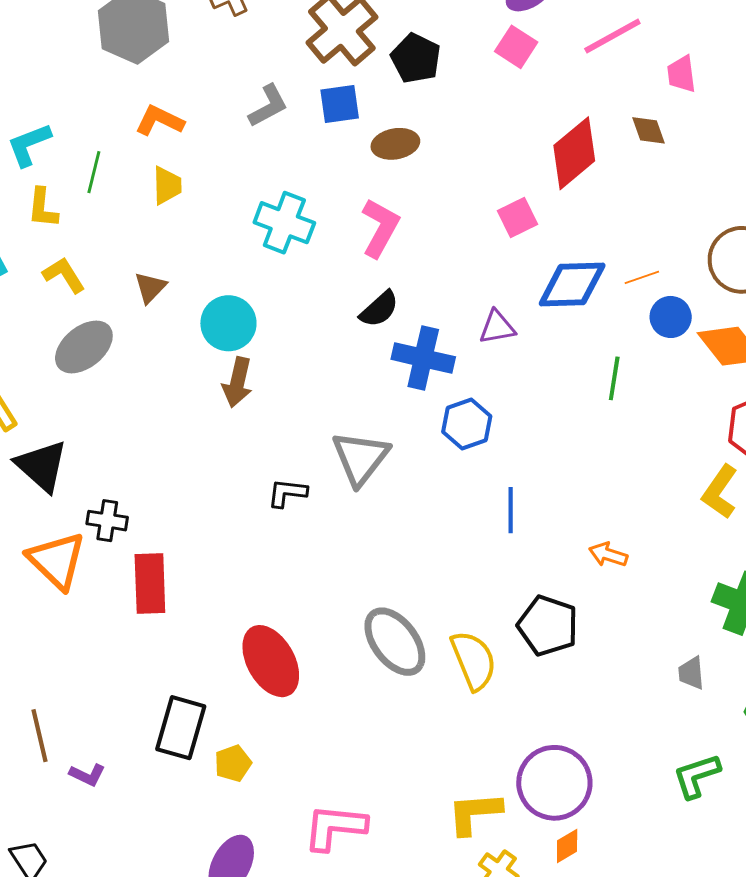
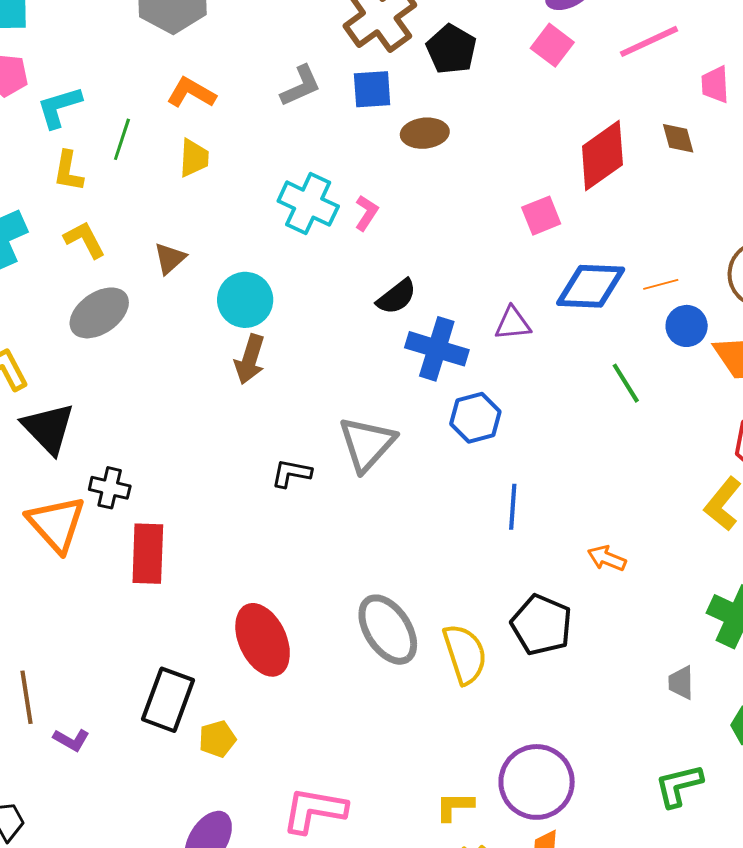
pink L-shape: (380, 228) -> (366, 213), moved, size x0.6
green line: (614, 378) -> (626, 383), turned -45
yellow L-shape: (475, 813) -> (455, 806), size x0.7

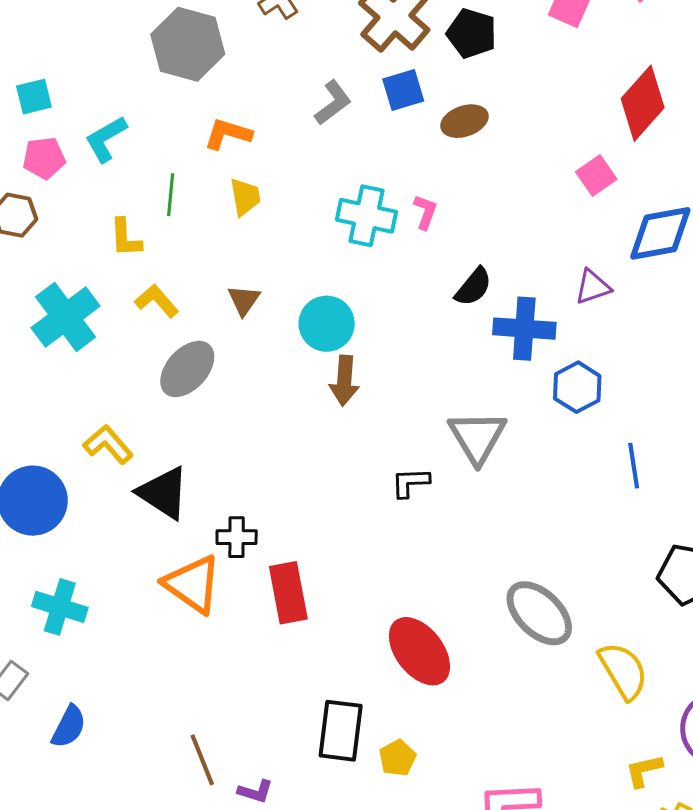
cyan L-shape: (59, 107) -> (106, 139), moved
yellow semicircle: (465, 654) -> (623, 671), moved

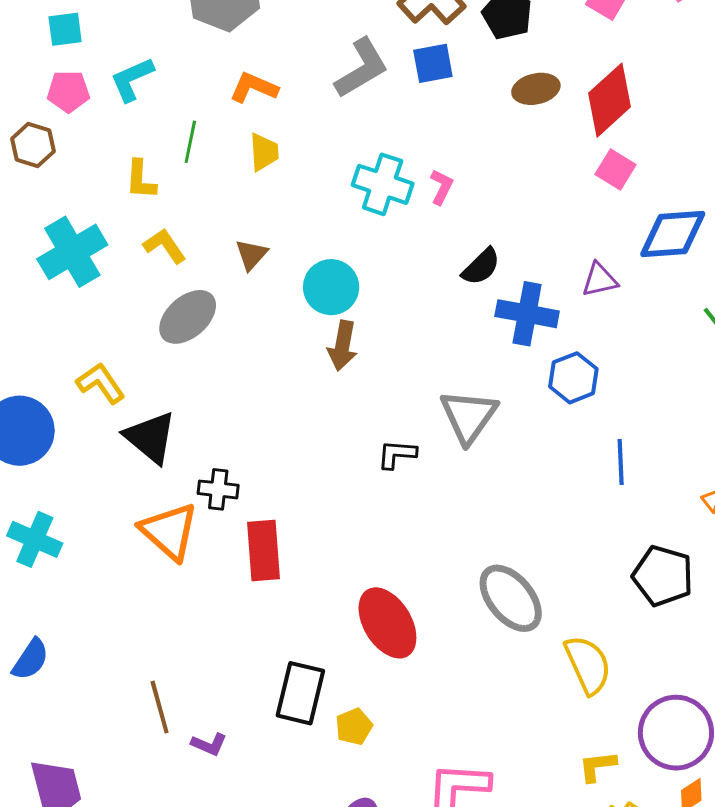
gray L-shape: (333, 103) -> (362, 68), size x1.4
red diamond: (643, 103) -> (609, 100), moved
brown ellipse: (464, 121) -> (536, 89), moved
pink square: (596, 175) -> (615, 169), turned -30

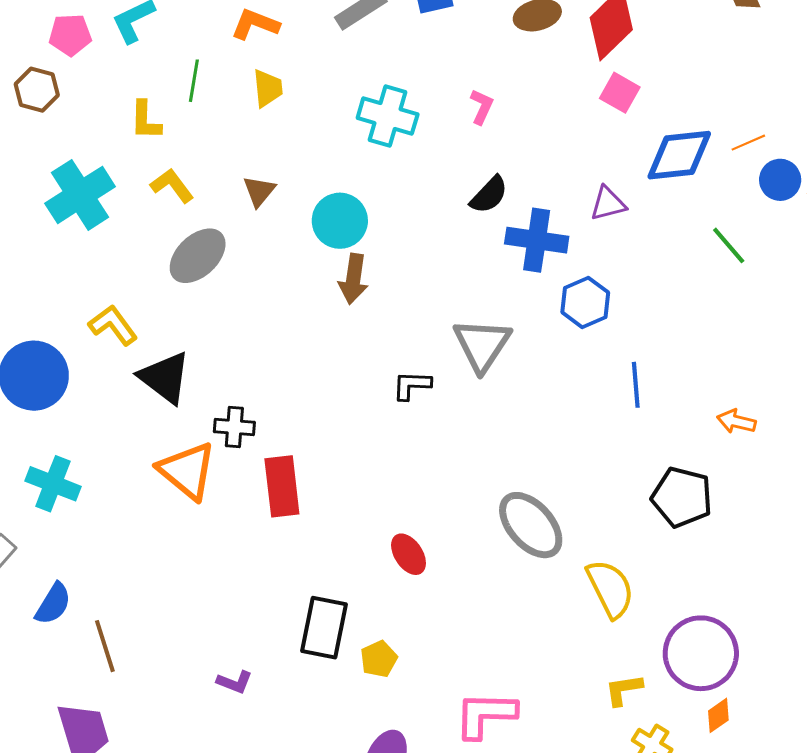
pink L-shape: (442, 187) -> (482, 107), moved
red ellipse: (387, 623) -> (409, 554), size x0.6
brown line: (160, 707) -> (105, 646), moved

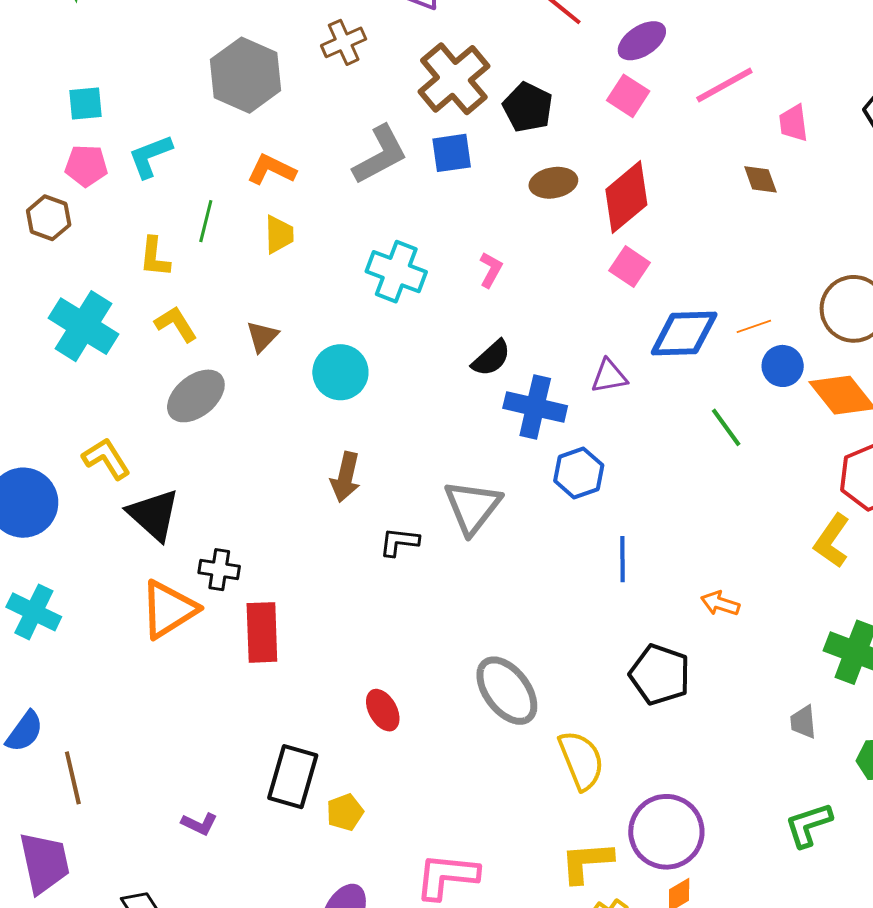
cyan cross: (80, 195) -> (83, 326), turned -30
brown arrow: (353, 279) -> (346, 477), moved
orange triangle: (187, 471) -> (169, 609), turned 44
yellow L-shape: (624, 690) -> (587, 862), size x1.4

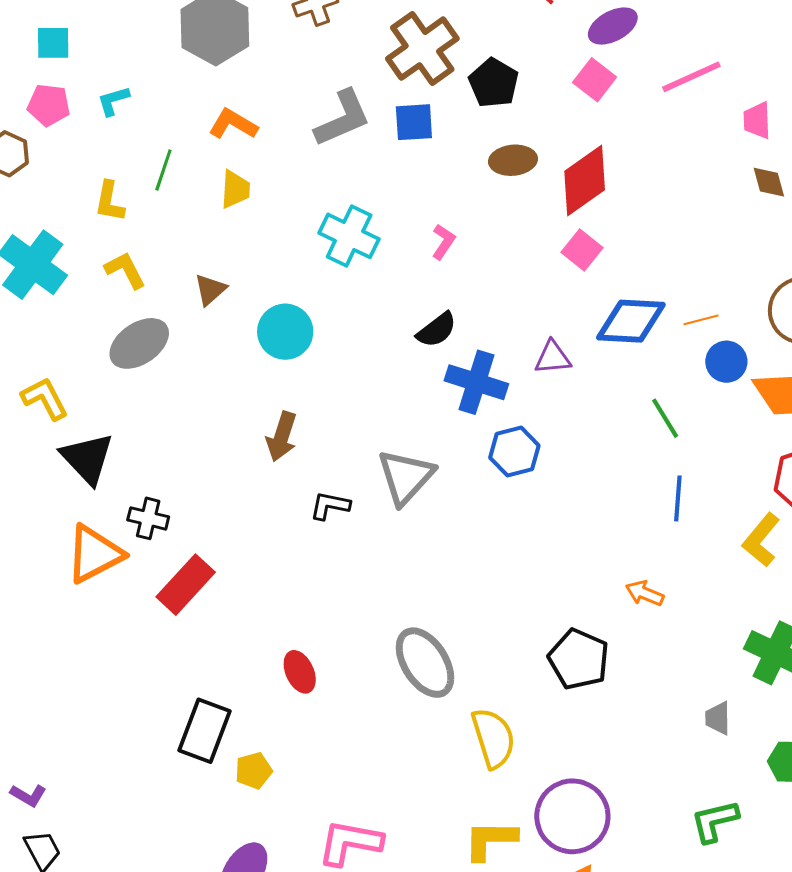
cyan L-shape: (150, 156) -> (113, 101), size x0.7
brown diamond: (760, 179) -> (769, 182), moved
blue line: (623, 559) -> (678, 498), moved
red rectangle: (262, 632) -> (186, 585), turned 40
purple L-shape: (199, 824) -> (28, 795), moved

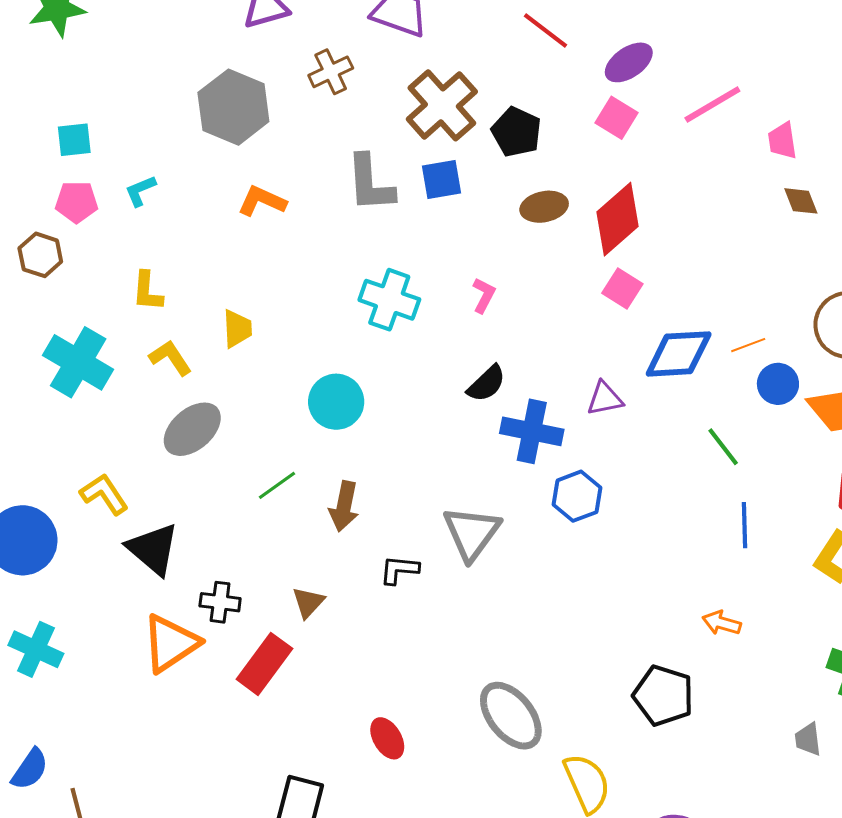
gray L-shape: (343, 118) -> (370, 183), turned 116
green line: (163, 170) -> (277, 485), moved, turned 42
yellow trapezoid: (235, 189) -> (237, 329), moved
brown triangle: (210, 290) -> (308, 602), moved

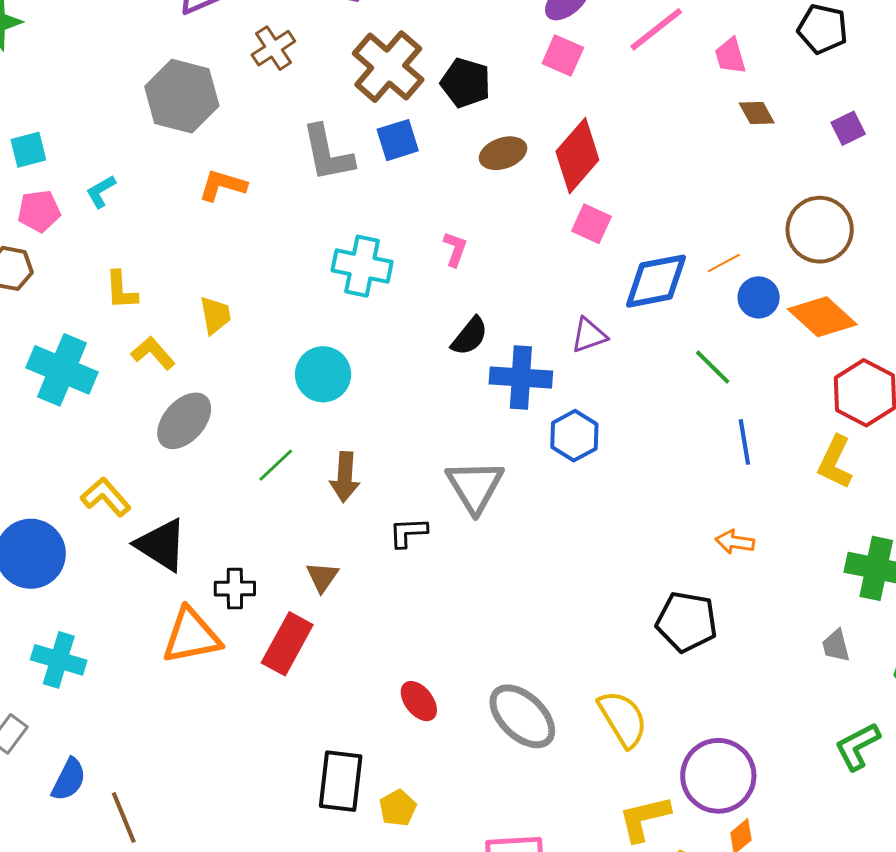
orange triangle: (171, 643) -> (191, 636), turned 30
gray ellipse: (511, 716) -> (522, 716), moved

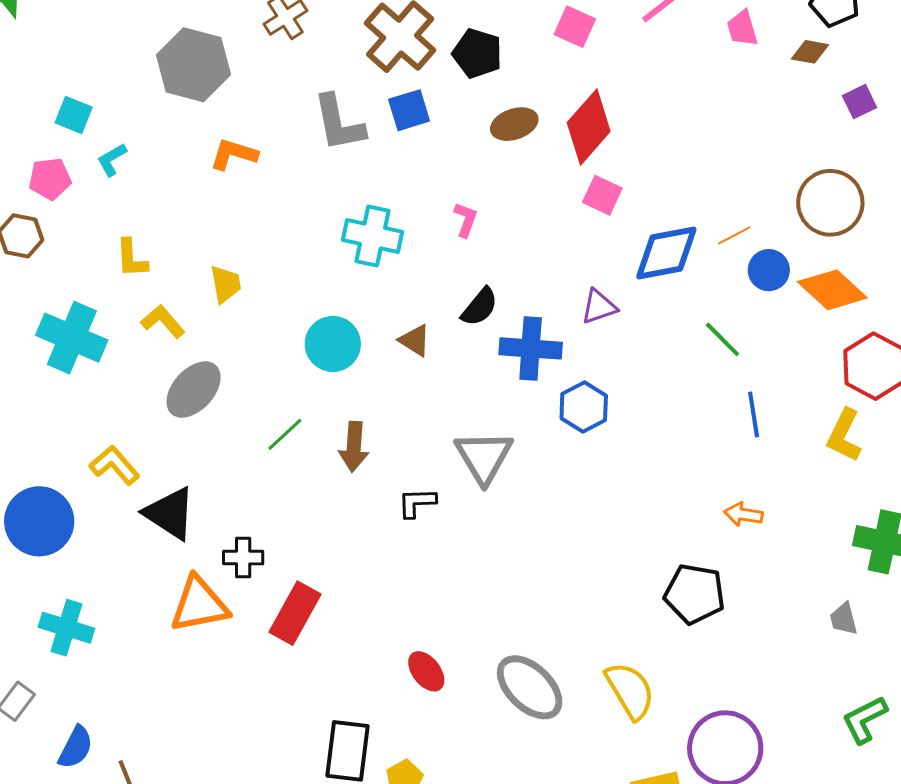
brown diamond: (757, 113) -> (810, 52), moved, turned -51
cyan square: (28, 150) -> (74, 115), moved, turned 36
brown triangle: (322, 577) -> (415, 340), moved, turned -33

